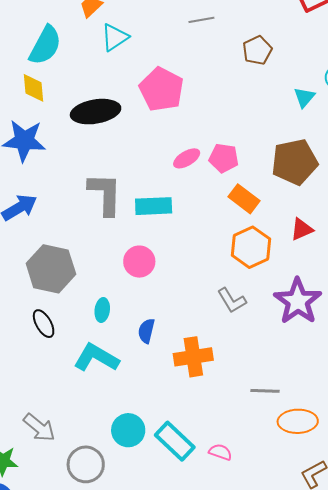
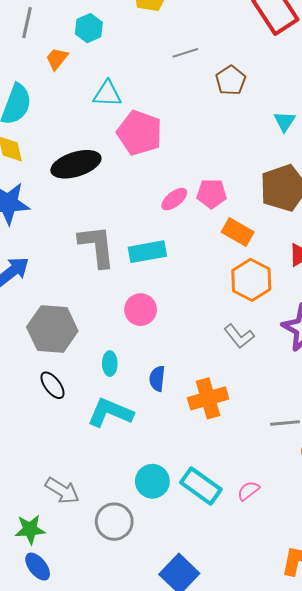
gray line: (201, 20) -> (185, 53), moved
cyan triangle: (115, 37) -> (107, 94), moved, turned 44
pink semicircle: (220, 452) -> (248, 491), turned -50

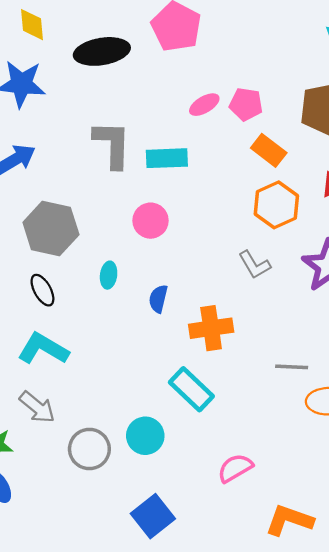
cyan L-shape: (110, 413) -> (43, 349), moved
cyan circle: (152, 481) -> (145, 436), moved
cyan rectangle: (201, 486) -> (191, 389), moved
pink semicircle: (248, 491) -> (235, 468), moved, size x1.4

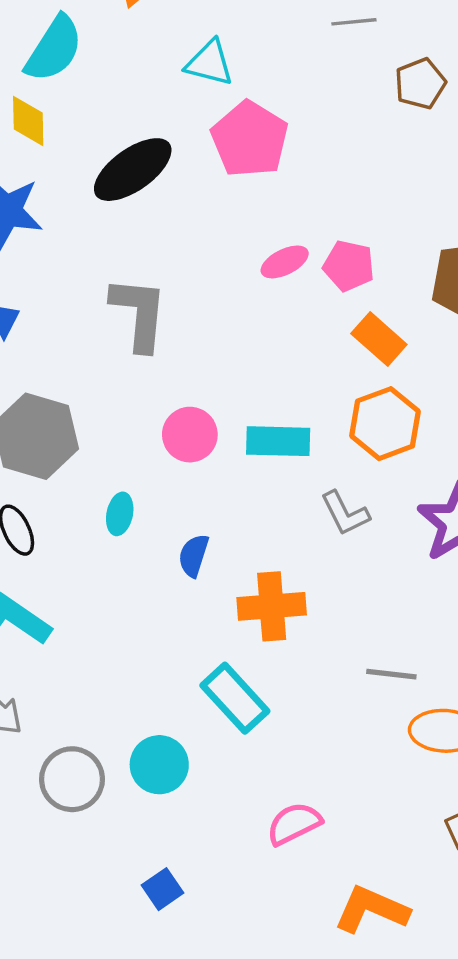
black ellipse: (102, 51) -> (133, 170), turned -30
cyan rectangle: (167, 158) -> (278, 441), moved
blue square: (153, 516) -> (163, 889), size x0.6

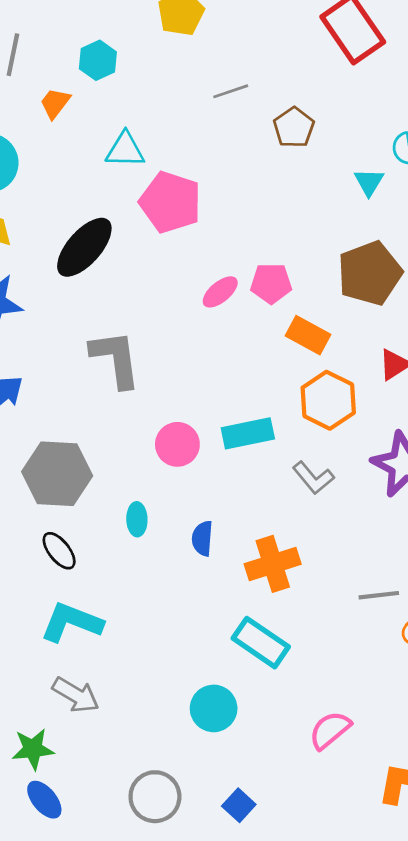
gray circle: (72, 779) -> (155, 797), moved

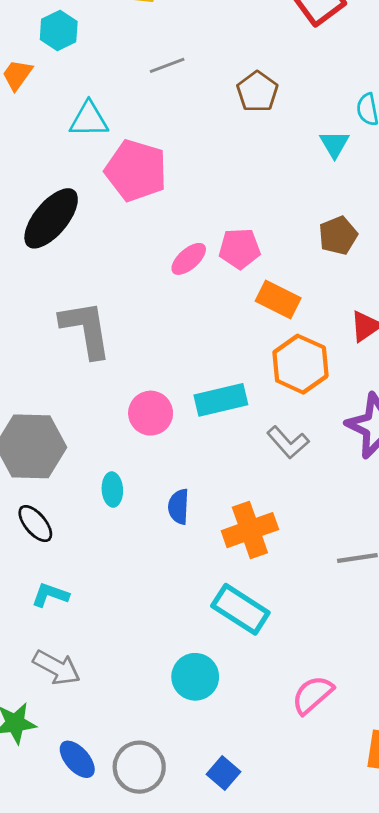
gray line: (231, 91) -> (167, 65), moved
brown pentagon: (370, 273) -> (338, 235), size x0.6
cyan L-shape: (72, 622) -> (50, 595), size x0.6
blue ellipse: (44, 800) -> (77, 759), moved

